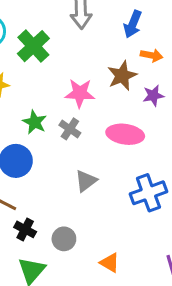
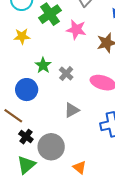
pink star: (80, 93) -> (76, 30), moved
gray circle: (64, 239) -> (51, 147), size x1.6

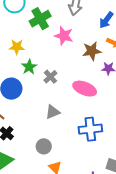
yellow star: (22, 36) -> (17, 47), moved
gray circle: (51, 147) -> (44, 146), moved, size x0.6

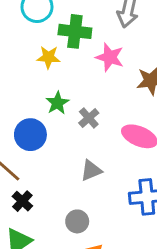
green cross: (40, 19) -> (75, 31), turned 35
yellow star: (17, 47) -> (48, 57), moved

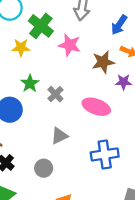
green cross: (75, 31) -> (41, 26), turned 35
gray circle: (77, 221) -> (44, 168), moved

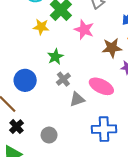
green star: (30, 83) -> (55, 57), moved
gray cross: (55, 94) -> (63, 79), moved
gray triangle: (59, 136) -> (77, 99), moved

